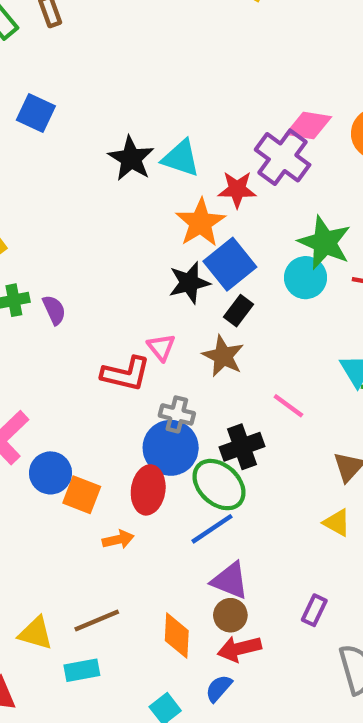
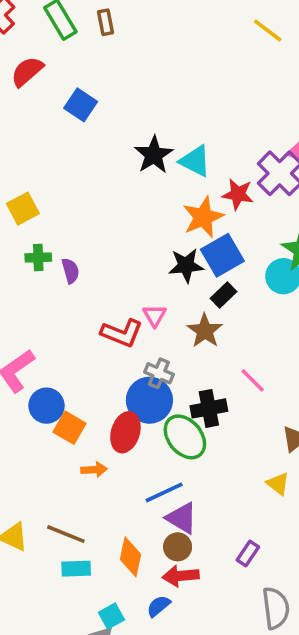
blue line: (212, 529) -> (164, 492), moved
brown line: (97, 621) -> (66, 534), turned 36
cyan rectangle: (82, 670) -> (76, 569), moved

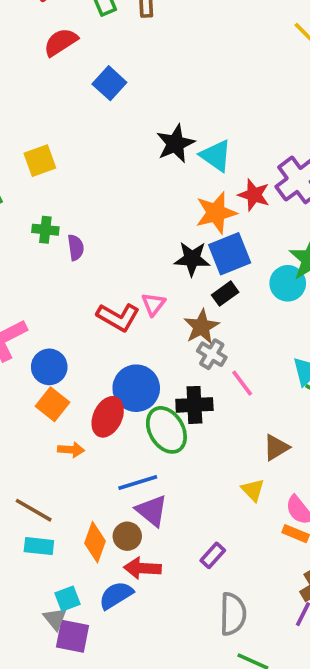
yellow square: (23, 209) -> (40, 161), moved
gray cross: (159, 373) -> (212, 354), moved
blue circle: (46, 406) -> (49, 367), moved
brown circle: (178, 547) -> (127, 536), moved
blue semicircle: (158, 606) -> (116, 595), size x1.4

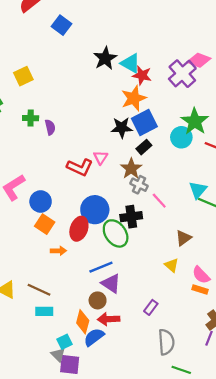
red star: (254, 195) -> (142, 75), moved
orange diamond: (95, 542) -> (83, 322), moved

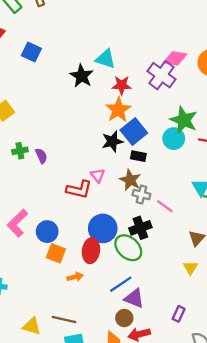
cyan triangle: (130, 63) -> (105, 59), moved
black rectangle: (144, 147) -> (138, 156), turned 64
yellow triangle: (172, 265) -> (190, 268), turned 32

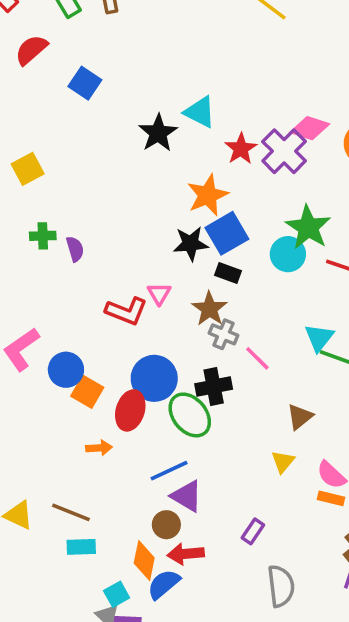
red star: (122, 85) -> (241, 149), moved, turned 30
orange square: (56, 253) -> (87, 392), moved

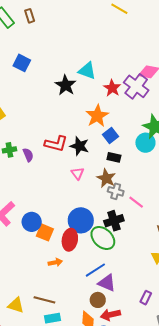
blue square: (227, 233) -> (110, 136), size x0.7
black star: (191, 244) -> (79, 146), moved, turned 30
red L-shape: (126, 311) -> (56, 144), moved

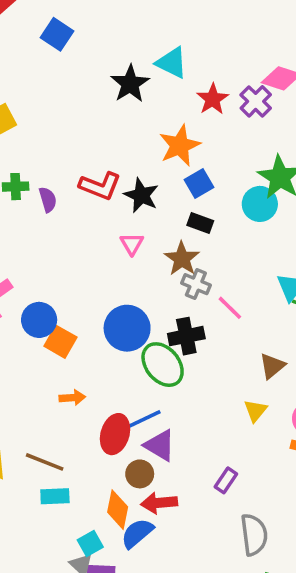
purple cross: (136, 86) -> (256, 101), size x0.7
red ellipse: (70, 240) -> (115, 434), moved

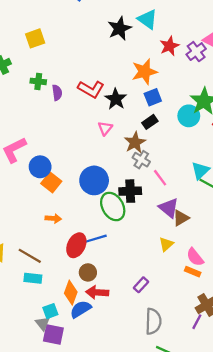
black rectangle: (200, 223) -> (150, 122), turned -63
purple triangle: (160, 445) -> (169, 208), moved

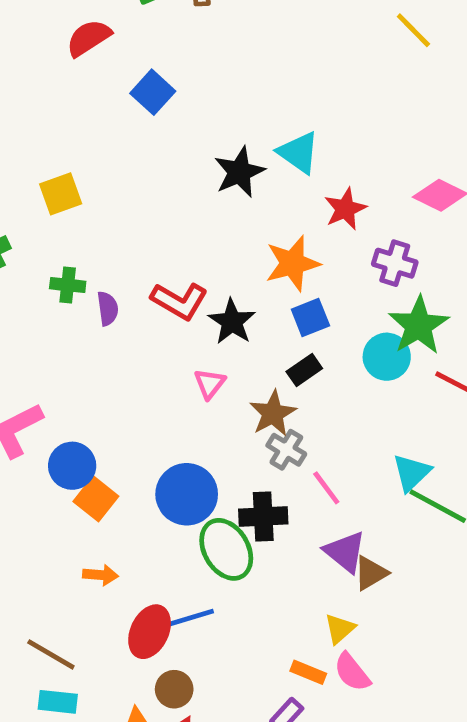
purple cross: (196, 52) -> (395, 263), moved, turned -36
pink semicircle: (195, 257) -> (352, 672), moved
orange rectangle: (193, 272) -> (308, 672), moved

